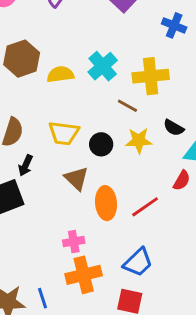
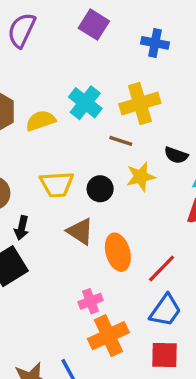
red line: (145, 207) -> (162, 268), moved

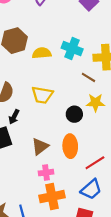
cyan cross: (85, 103) -> (72, 48), turned -30
black circle: (100, 189) -> (74, 114), moved
brown triangle: (80, 231) -> (40, 146), moved, turned 36

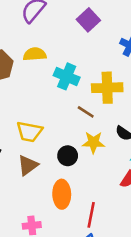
yellow semicircle: (42, 53) -> (35, 54), moved
brown triangle: (40, 146) -> (28, 165), moved
red line: (95, 163) -> (91, 215), turned -48

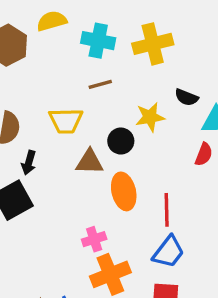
brown line: (86, 112) -> (100, 84), moved, turned -36
brown triangle: (28, 165) -> (90, 162), moved, turned 50

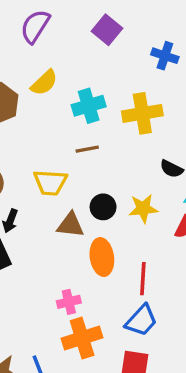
yellow semicircle: (52, 21) -> (44, 83), turned 148
cyan cross: (98, 41) -> (89, 106), turned -32
yellow star: (150, 117) -> (143, 208), moved

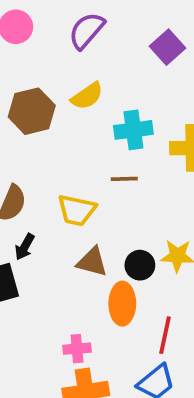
black circle: (103, 207) -> (140, 265), moved

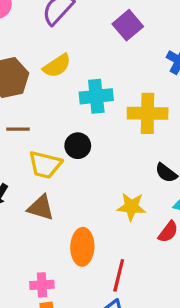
brown line: (124, 179) -> (18, 129), moved
brown triangle: (92, 262) -> (41, 208), moved
black circle: (140, 265) -> (78, 146), moved

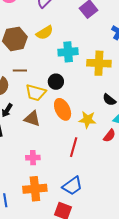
orange ellipse: (82, 247) -> (63, 109), moved, turned -30
red line: (119, 275) -> (74, 147), moved
pink cross: (42, 285) -> (33, 158), moved

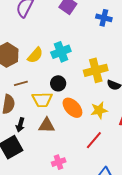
yellow semicircle: (45, 33) -> (35, 55), moved
yellow cross: (99, 63) -> (96, 70), moved
red line: (74, 147) -> (94, 140), turned 42

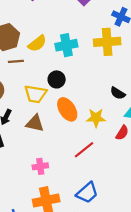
yellow cross: (96, 70) -> (107, 42), moved
brown line: (21, 83) -> (16, 61), moved

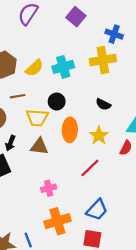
brown line: (16, 61) -> (18, 96), moved
black semicircle: (118, 93) -> (103, 104), moved
orange ellipse: (67, 109) -> (70, 130), turned 40
yellow star: (96, 118) -> (99, 136), turned -30

